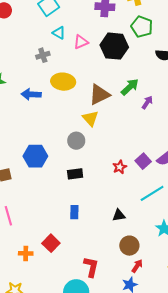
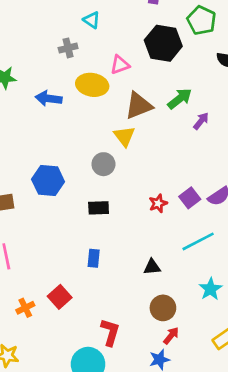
pink triangle: (81, 42) -> (120, 65), moved
orange cross: (26, 253) -> (25, 308), turned -32

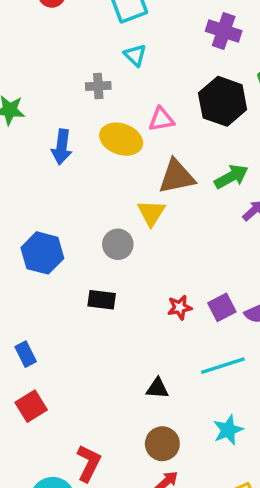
blue arrow: (49, 98) -> (62, 147), turned -100
blue rectangle: (94, 258) -> (26, 354), moved, turned -42

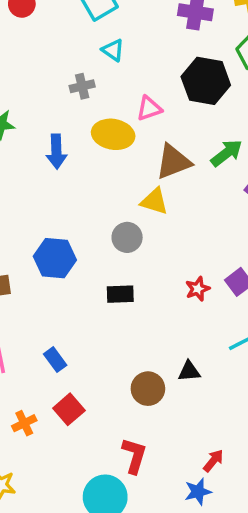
yellow triangle: (151, 213) -> (154, 201), turned -36
brown circle: (162, 444) -> (148, 389), moved

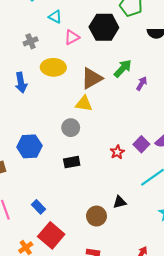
cyan triangle: (113, 50) -> (55, 17), moved
pink triangle: (149, 108) -> (72, 37), moved
red square: (69, 409) -> (51, 235), size x1.4

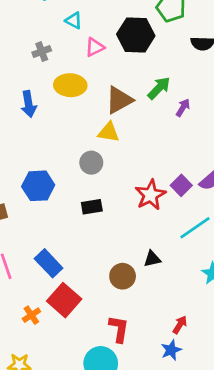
red star: (117, 152) -> (150, 195), size x1.6
blue rectangle: (39, 207) -> (49, 263), size x1.5

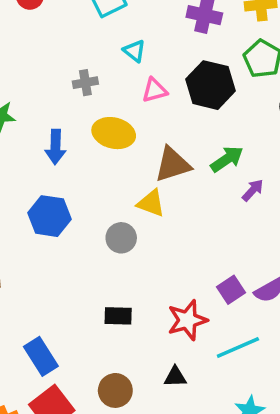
blue hexagon: (38, 186) -> (49, 216), moved
red star: (150, 195) -> (187, 320), moved
black rectangle: (92, 207) -> (118, 316), moved
brown circle: (123, 276) -> (115, 390), moved

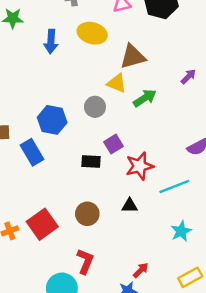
green arrow: (227, 159) -> (145, 98), moved
blue hexagon: (49, 216) -> (52, 120), moved
purple square: (231, 290) -> (113, 144), moved
blue rectangle: (41, 356) -> (32, 152), moved

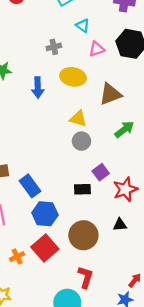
yellow triangle: (117, 83) -> (78, 119), moved
blue hexagon: (52, 120) -> (45, 214), moved
brown circle: (87, 214) -> (83, 235), size x1.4

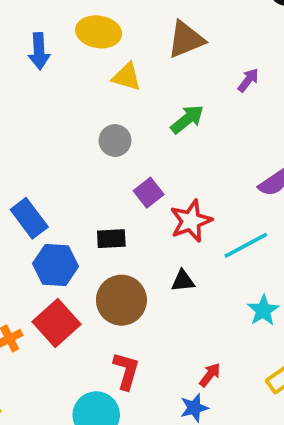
brown triangle: (110, 94) -> (186, 39), moved
yellow triangle: (78, 119) -> (127, 77), moved
black rectangle: (82, 189) -> (111, 239), moved

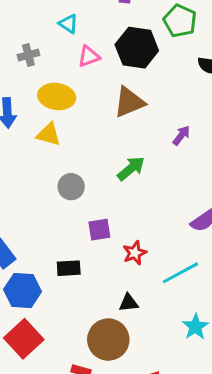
yellow triangle: (127, 77) -> (49, 134), moved
purple square: (149, 193) -> (99, 230), turned 30
red star: (191, 221) -> (135, 253), size x0.7
brown circle: (121, 300) -> (108, 340), moved

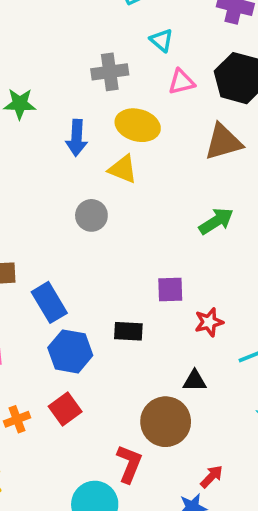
gray cross: (28, 55) -> (110, 72), size x1.4
gray circle: (71, 187) -> (91, 215), moved
red square: (24, 339) -> (65, 409), size x0.7

